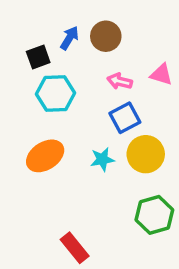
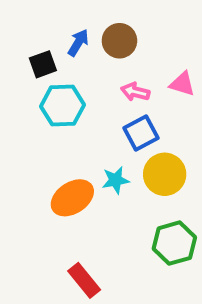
orange ellipse: (45, 156) -> (72, 198), moved

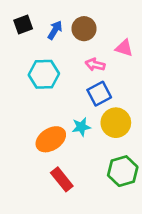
black square: (43, 64) -> (23, 24), moved
pink triangle: (182, 84) -> (124, 48), moved
red rectangle: (84, 280) -> (62, 179), moved

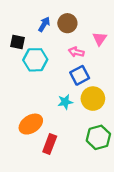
black square: (23, 24) -> (18, 42), moved, turned 32
pink triangle: (124, 48) -> (100, 39), turned 48
orange ellipse: (51, 139) -> (31, 124), moved
red rectangle: (62, 179) -> (50, 144), turned 60

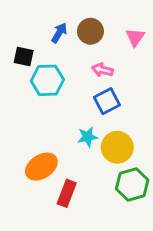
pink triangle: (100, 39) -> (135, 37), moved
yellow circle: (93, 99) -> (117, 147), moved

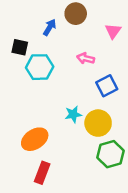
brown circle: (90, 31) -> (76, 14), moved
blue square: (107, 101) -> (107, 86), moved
red rectangle: (67, 193) -> (42, 173), moved

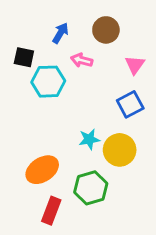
brown circle: (76, 14) -> (106, 30), moved
pink triangle: (113, 31) -> (135, 65), moved
pink arrow: (86, 58) -> (82, 60), moved
green hexagon: (110, 154) -> (91, 188), moved

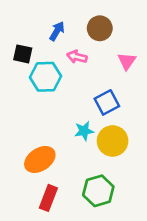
blue square: (130, 104) -> (107, 102), moved
green hexagon: (91, 188) -> (98, 191), moved

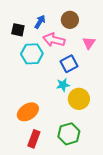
black square: (23, 54) -> (18, 30), moved
pink arrow: (77, 57) -> (54, 40), size x1.5
blue square: (107, 102) -> (69, 64), moved
cyan star: (84, 131) -> (63, 85), moved

